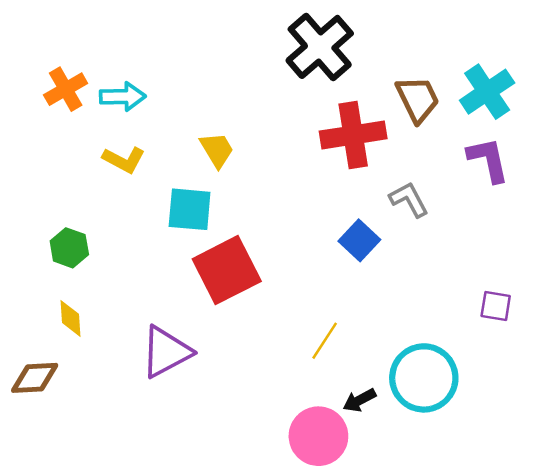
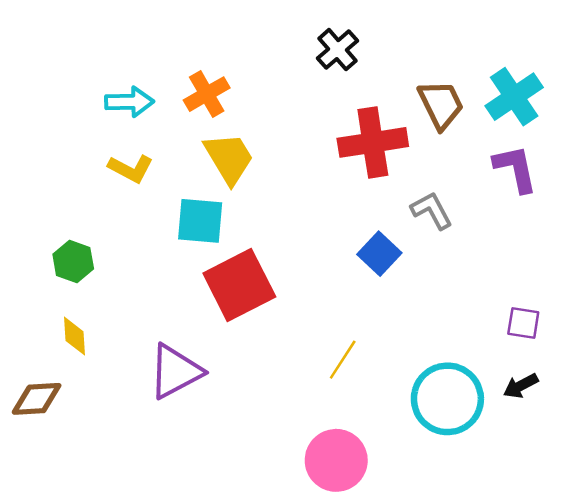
black cross: (320, 47) -> (337, 50), size x0.6
orange cross: (66, 89) -> (207, 94), moved
yellow trapezoid: (217, 150) -> (229, 158), size x1.4
black arrow: (359, 400) -> (521, 386), moved

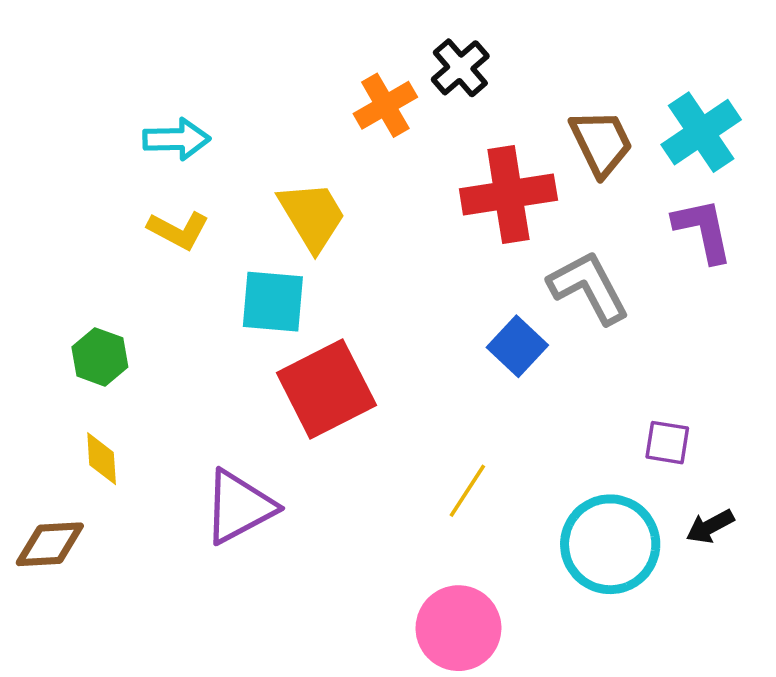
orange cross: (207, 94) -> (385, 105), moved
gray L-shape: (432, 210) -> (589, 287), size x1.4
purple square: (523, 323) -> (667, 443), moved

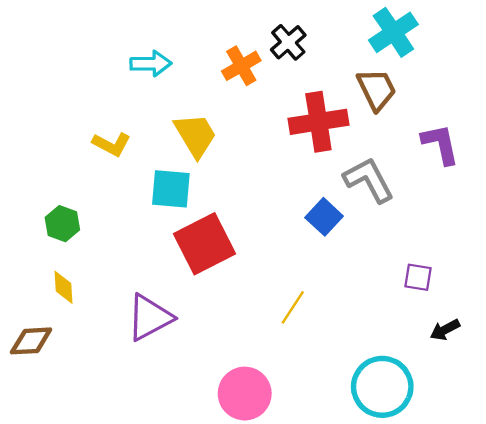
cyan cross: (701, 132) -> (393, 32), moved
cyan arrow: (177, 139) -> (151, 64), moved
cyan circle: (610, 544) -> (382, 387), moved
pink circle: (458, 628) -> (245, 394), moved

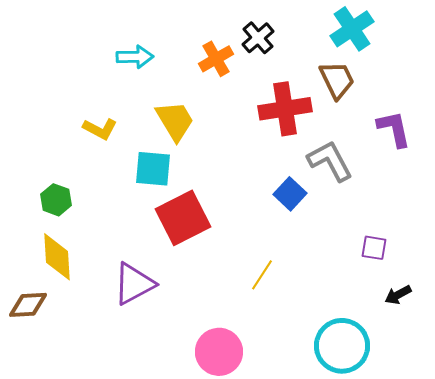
yellow diamond: (63, 287) -> (57, 257), size x1.6

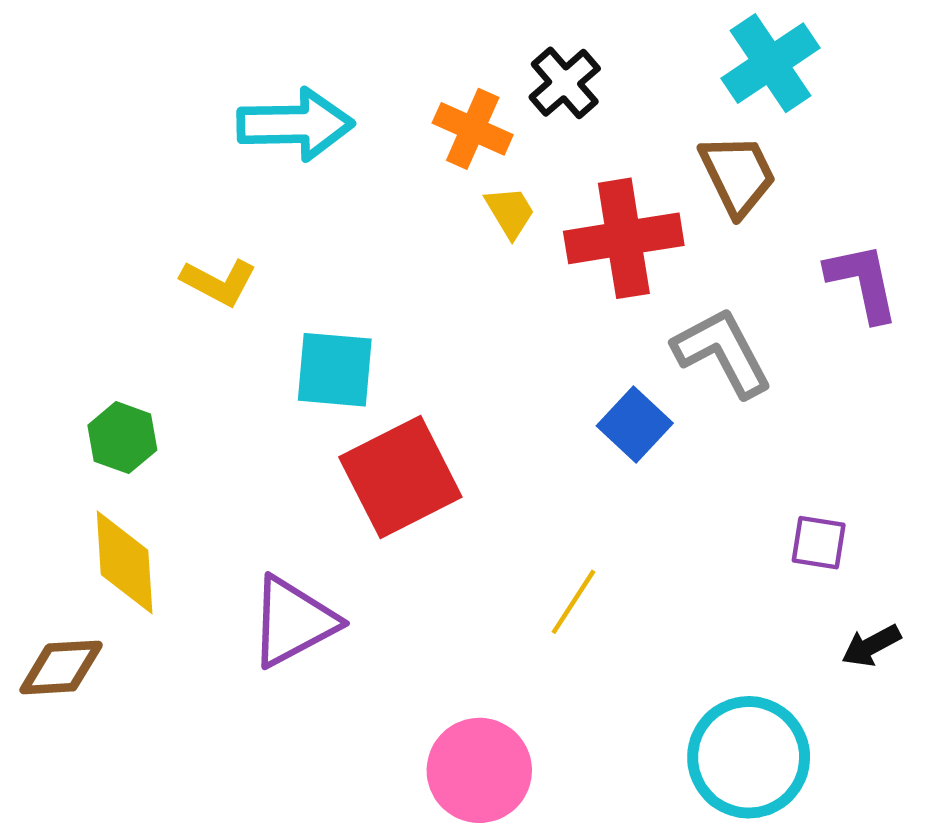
cyan arrow: (135, 57) -> (295, 124), size x1.4
orange cross: (216, 59) -> (473, 129), turned -36
yellow trapezoid: (175, 121) -> (510, 212), moved, size x0.6

